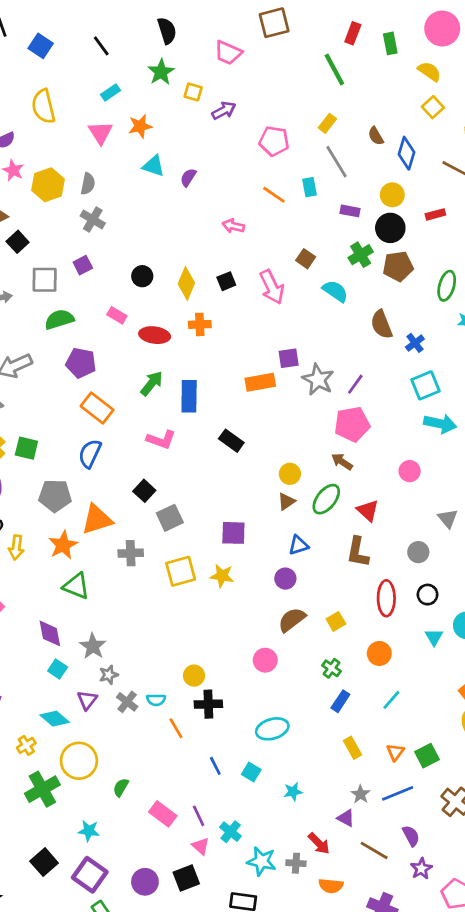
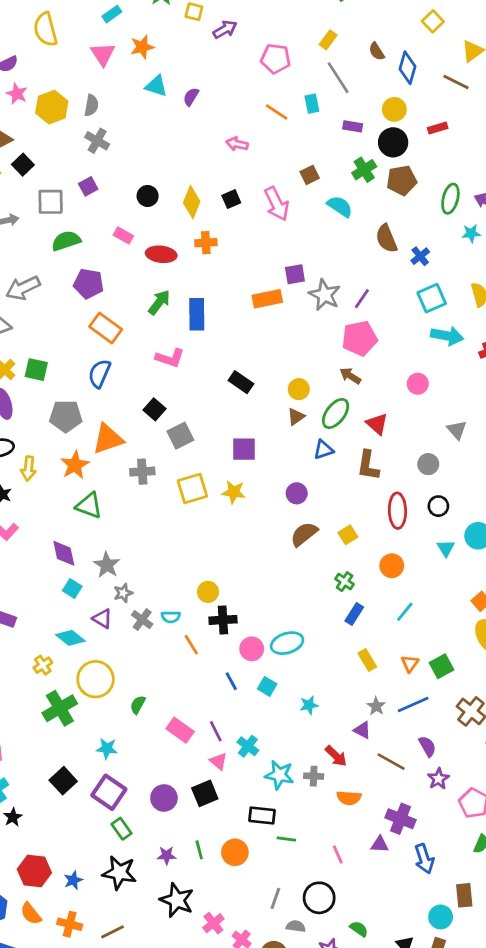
brown square: (306, 259) -> (310, 175), turned 30
black rectangle: (231, 441) -> (241, 382), moved
blue triangle: (298, 545) -> (323, 450), moved
pink circle: (265, 660) -> (252, 649), moved
purple triangle: (87, 700) -> (102, 619), turned -35

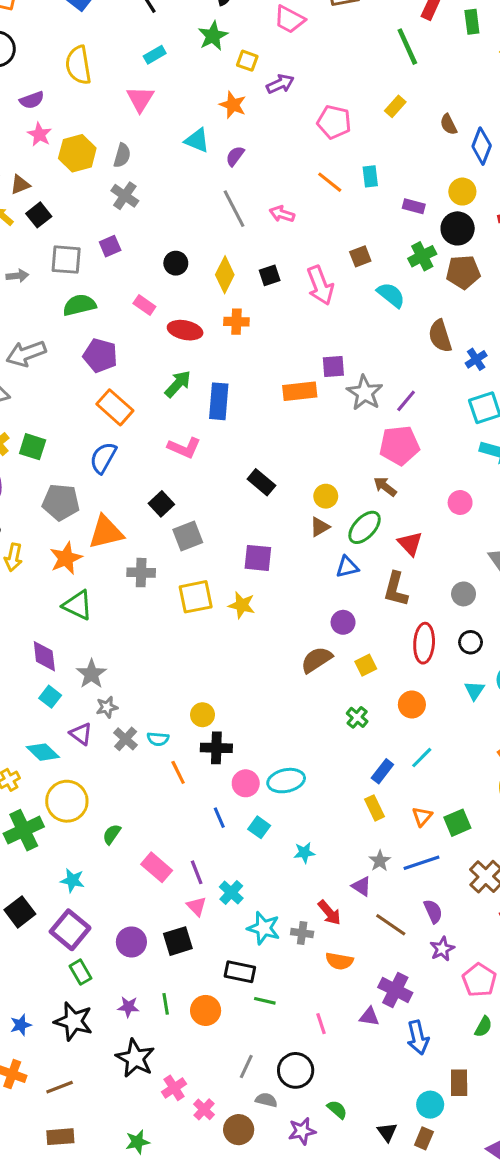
orange star: (142, 47) -> (233, 105), moved, turned 30
gray line: (338, 78) -> (234, 209), moved
purple circle: (297, 493) -> (343, 622), moved
blue rectangle: (354, 614) -> (382, 771), moved

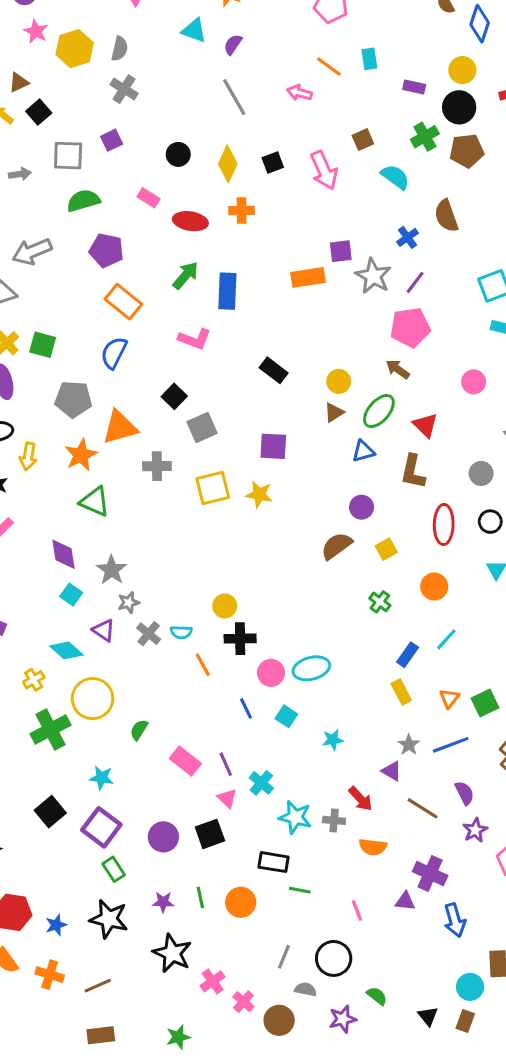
pink arrow: (282, 214) -> (299, 93), moved
blue cross: (476, 359) -> (407, 237), moved

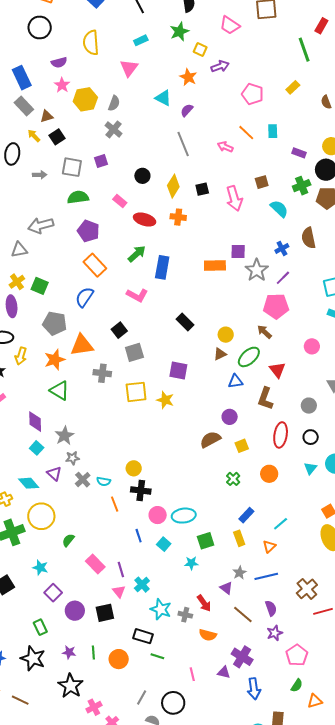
cyan line: (446, 639) -> (281, 524), moved
green square: (485, 703) -> (206, 541), moved
purple square: (101, 827) -> (53, 593), moved, size x0.7
brown line: (98, 986) -> (20, 700), turned 42

